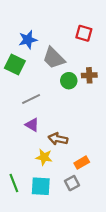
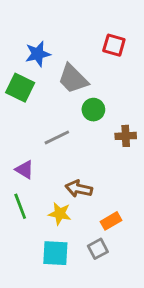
brown cross: (89, 75) -> (126, 136), moved
gray line: (31, 99) -> (57, 137), moved
purple triangle: (32, 125) -> (25, 170), moved
green line: (14, 183) -> (20, 206), moved

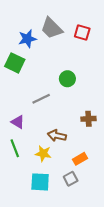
gray trapezoid: (73, 79) -> (52, 28), moved
brown cross: (126, 136) -> (88, 119), moved

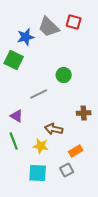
red square: (82, 32) -> (74, 22), moved

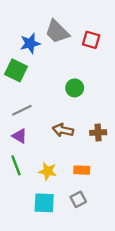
red square: (74, 22) -> (91, 40), moved
gray line: (39, 94) -> (22, 110), moved
brown arrow: (54, 129) -> (63, 130), moved
orange rectangle: (76, 151) -> (82, 170), moved, turned 32

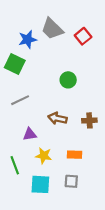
red square: (91, 40) -> (83, 36), turned 35
purple triangle: (20, 136) -> (30, 134), moved, turned -40
green line: (16, 165) -> (15, 165), moved
gray square: (78, 199) -> (71, 181), turned 32

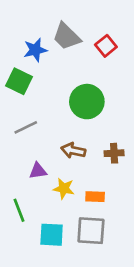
green circle: (68, 80) -> (87, 102), size x1.6
yellow star: (44, 156) -> (64, 189), moved
gray square: (71, 181) -> (91, 231), size x1.6

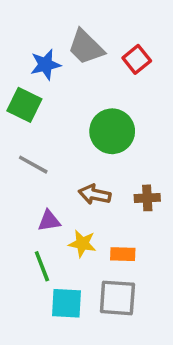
gray line: (26, 127) -> (33, 165), turned 55
green line: (19, 210) -> (42, 266), moved

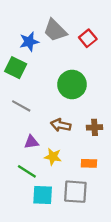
orange rectangle: (123, 254) -> (89, 163), moved
green line: (42, 266) -> (27, 171), turned -36

